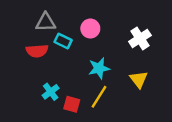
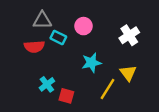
yellow line: (99, 97) -> (108, 89), moved

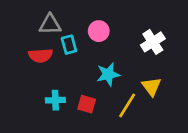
cyan rectangle: (58, 37) -> (69, 45), turned 49
cyan cross: (47, 84) -> (55, 100), turned 35
red square: (66, 96) -> (87, 104), moved

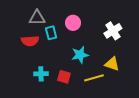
yellow triangle: (151, 87) -> (112, 64), turned -35
yellow line: (127, 105) -> (94, 78), turned 42

